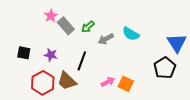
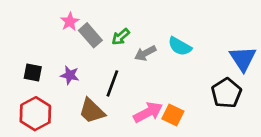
pink arrow: (108, 82) -> (148, 112), size x1.5
red hexagon: (43, 83) -> (35, 114), moved

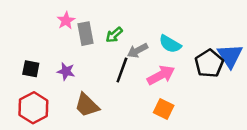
gray rectangle: (90, 35) -> (86, 34), turned 30
black line: (112, 83) -> (122, 70), moved
black pentagon: (226, 93) -> (209, 64), moved
pink arrow: (148, 112) -> (161, 75), moved

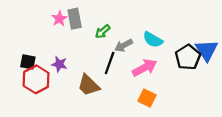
gray rectangle: (86, 34) -> (75, 19), moved
brown trapezoid: (87, 105) -> (89, 85), moved
red hexagon: (33, 108) -> (36, 79), moved

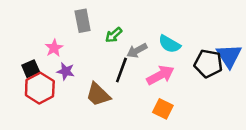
pink star: (59, 19) -> (54, 48), moved
black pentagon: (188, 57) -> (208, 64), turned -30
black square: (28, 62) -> (31, 69), turned -35

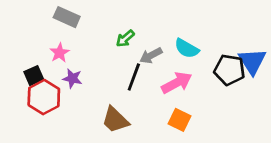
gray rectangle: (83, 21) -> (67, 17), moved, turned -55
brown trapezoid: (98, 95) -> (115, 120), moved

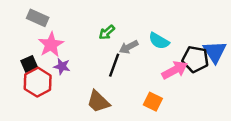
gray rectangle: (67, 17) -> (38, 18), moved
pink star: (60, 53) -> (51, 45), size x1.5
pink arrow: (177, 83) -> (175, 70), moved

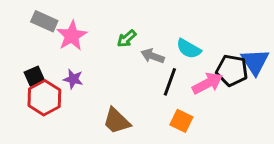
pink star: (51, 45) -> (72, 36), moved
gray arrow: (129, 47) -> (153, 56), turned 48
black line: (114, 65) -> (170, 82), moved

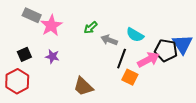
red hexagon: (44, 98) -> (17, 81), moved
orange square: (181, 121) -> (130, 77), moved

